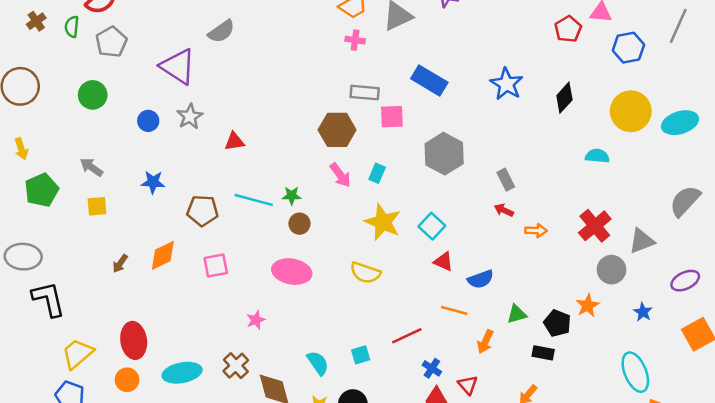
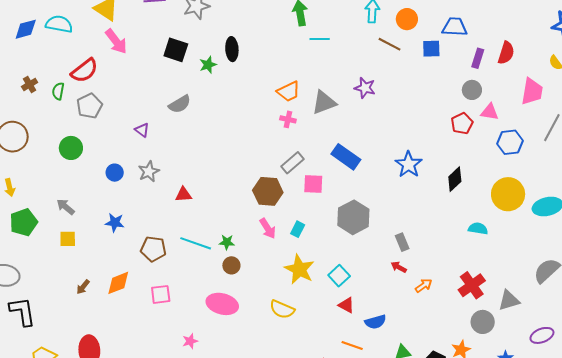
purple triangle: (178, 66) -> (142, 130), size x0.5
gray rectangle: (365, 93) -> (292, 163), turned -50
orange arrow: (536, 231) -> (424, 286), turned -42

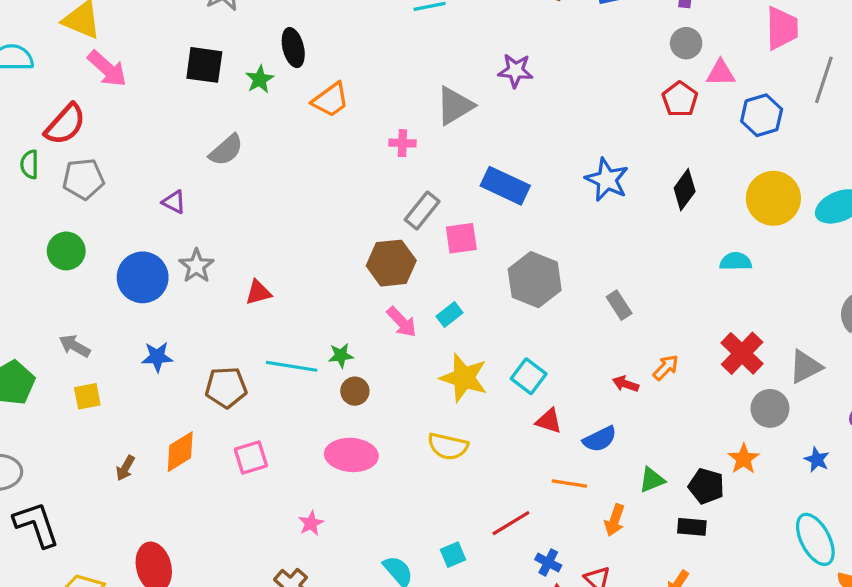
orange trapezoid: (289, 91) -> (331, 100), moved
gray pentagon: (89, 106) -> (83, 179), turned 30
blue circle: (115, 173) -> (143, 277), size x1.8
cyan rectangle: (298, 229) -> (450, 314), turned 35
red arrow: (399, 267) -> (626, 384), moved

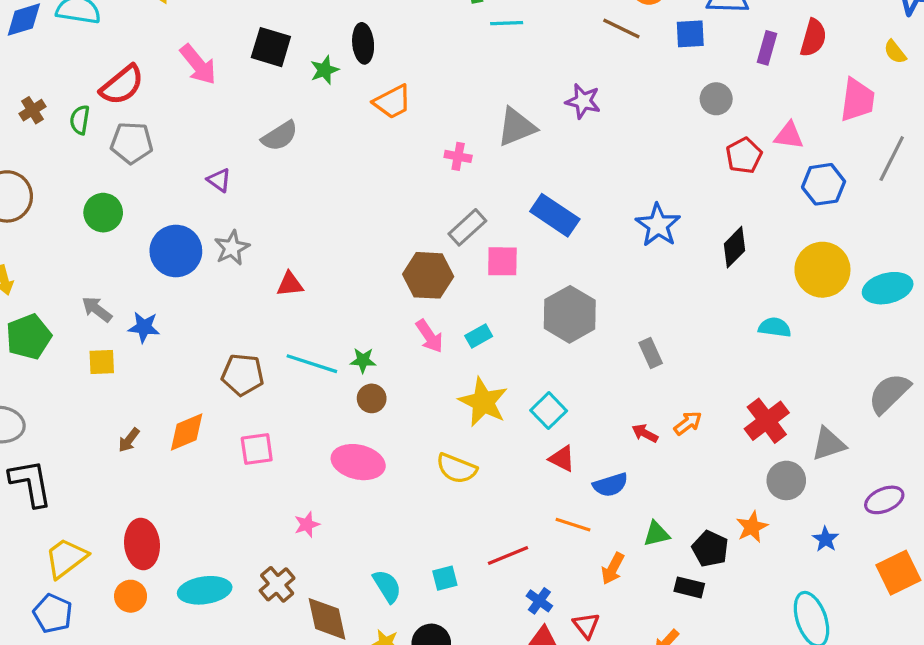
gray circle: (686, 43) -> (716, 99), moved
pink arrow: (107, 69) -> (198, 64), moved
blue star: (157, 357) -> (144, 327), moved

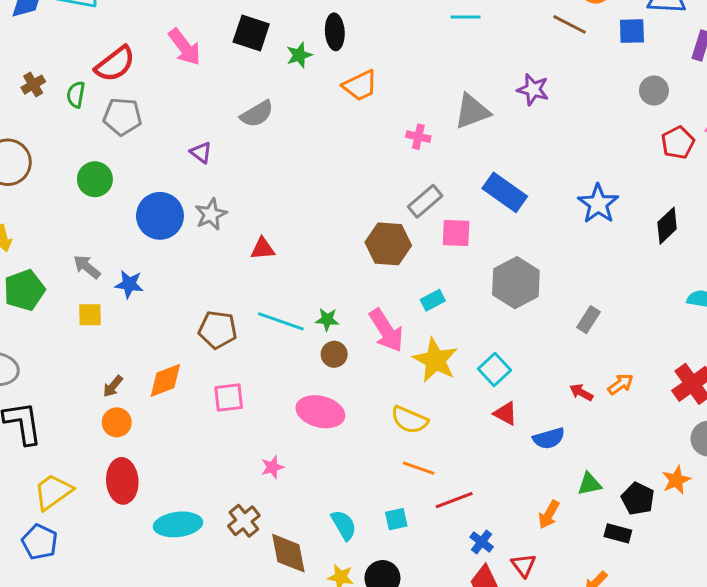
pink arrow: (429, 336) -> (386, 330), moved, size x1.4
gray rectangle: (651, 353) -> (588, 320), turned 55
orange line: (573, 525) -> (419, 468), moved
orange circle: (131, 596) -> (117, 422), moved

